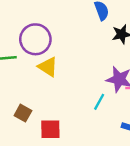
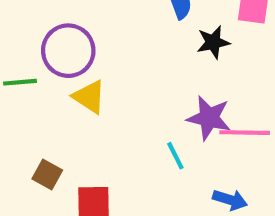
cyan line: (99, 102) -> (175, 156), turned -56

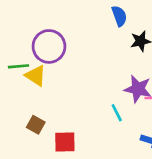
yellow triangle: (89, 97) -> (36, 76), moved

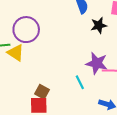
brown square: (36, 125) -> (42, 92), moved

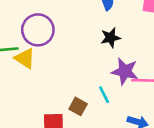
black star: (99, 25) -> (111, 38), moved
brown square: (42, 92) -> (78, 106), moved

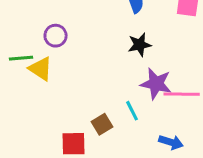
purple circle: (38, 30) -> (56, 36), size x0.6
brown square: (78, 106) -> (102, 124), turned 30

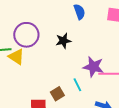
purple circle: (56, 36) -> (26, 35), size x1.6
black star: (140, 45) -> (63, 41), moved

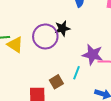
purple circle: (26, 35) -> (45, 36), moved
cyan line: (77, 85) -> (77, 73), turned 48

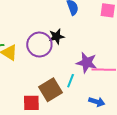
brown square: (56, 82) -> (50, 90), size x1.6

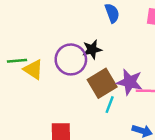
brown square: (50, 90) -> (102, 83), moved

